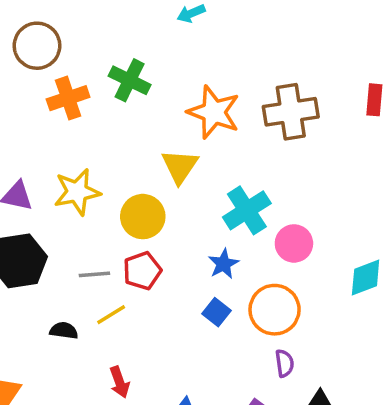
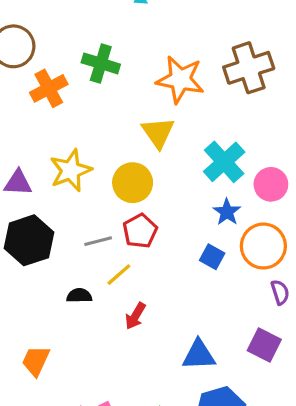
blue star: (223, 264) -> (227, 212), moved
red arrow: (120, 382) -> (135, 316), moved, turned 60

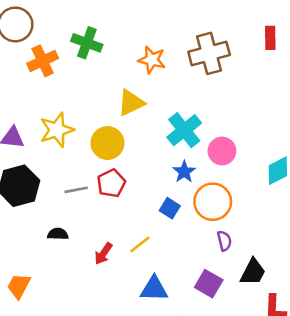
orange star: (180, 79) -> (152, 60), size x0.7
yellow triangle: (158, 133) -> (131, 103), turned 36
yellow line: (119, 275) -> (140, 245), moved

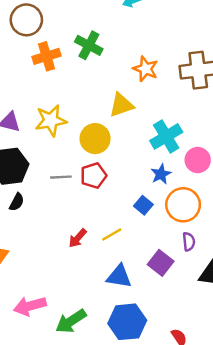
black semicircle: (58, 234) -> (17, 202), moved, turned 108
purple square: (209, 284) -> (161, 263), moved

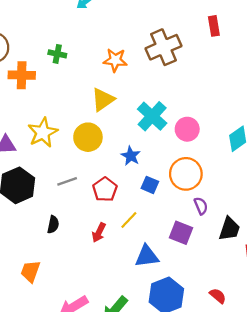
green cross: (89, 45) -> (57, 54), size x0.7
orange cross: (47, 56) -> (22, 75), turned 35
blue star: (161, 174) -> (131, 156), moved
red pentagon: (94, 176) -> (105, 189), moved
black semicircle: (17, 202) -> (53, 225), moved

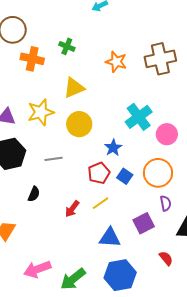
yellow triangle: (103, 100) -> (74, 88), moved
red pentagon: (105, 189) -> (99, 173), moved
purple square: (181, 233) -> (144, 223), turned 30
red semicircle: (218, 296) -> (166, 258), moved

